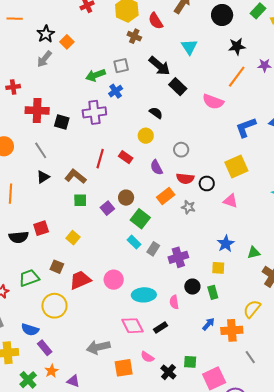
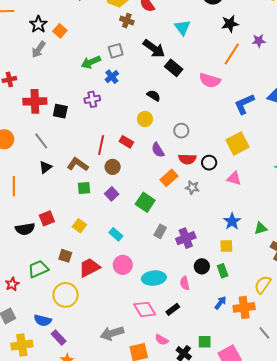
purple cross: (94, 112) -> (92, 99), size x0.7
brown circle: (126, 198) -> (113, 167), moved
cyan rectangle: (134, 242) -> (116, 234), moved

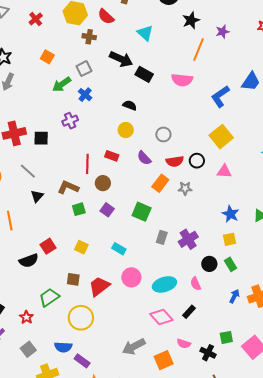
orange square: (60, 31) -> (47, 57), moved

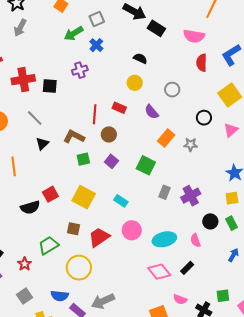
red semicircle: (175, 161) -> (202, 63), moved, turned 96
pink triangle: (224, 171) -> (231, 130), turned -49
yellow square: (81, 247) -> (84, 197), size x1.6
gray arrow: (134, 347) -> (103, 301), moved

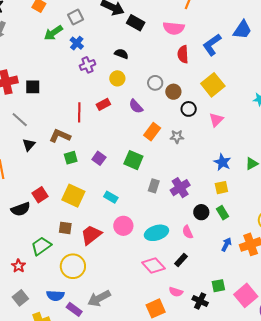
purple cross: (80, 70) -> (87, 65), moved
red rectangle: (119, 108) -> (103, 104), turned -48
brown circle: (109, 134) -> (173, 92), moved

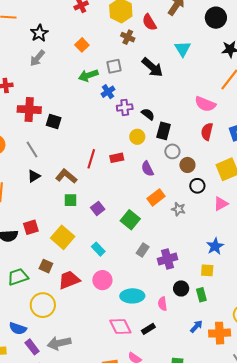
black rectangle: (136, 23) -> (164, 131), moved, turned 60
purple cross: (87, 65) -> (125, 107), moved

